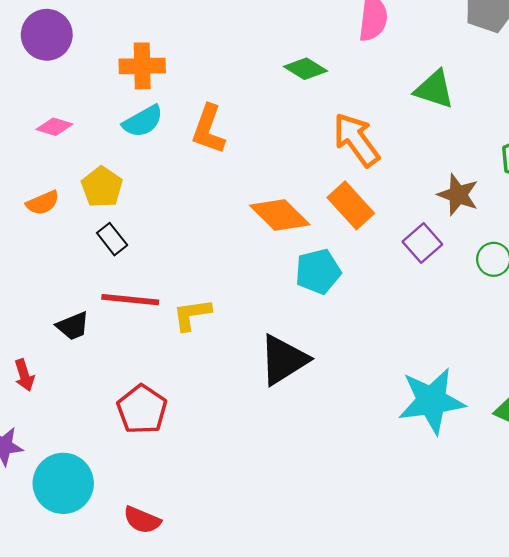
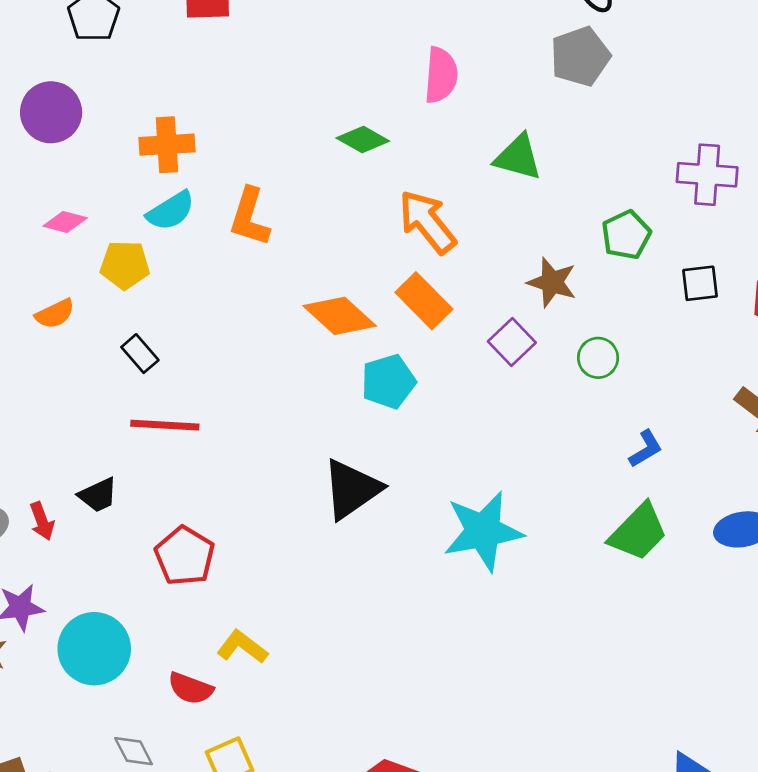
yellow pentagon: (102, 187) -> (125, 265), moved, turned -30
yellow L-shape: (192, 315) -> (242, 647), moved, turned 48
black trapezoid: (73, 326) -> (98, 495), moved
cyan star: (432, 401) -> (483, 531), moved

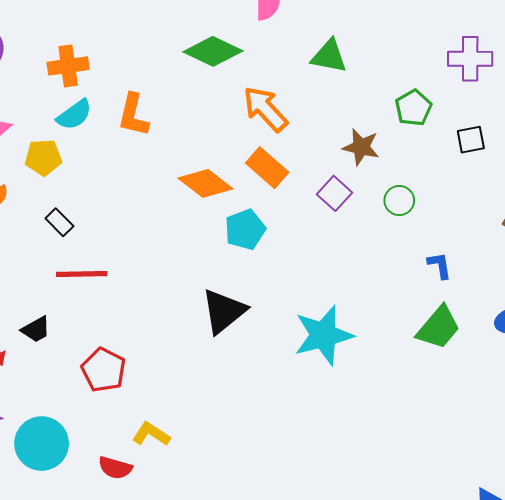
green diamond: (363, 139) -> (213, 51), size x1.5
blue L-shape: (646, 449) -> (440, 265), turned -64

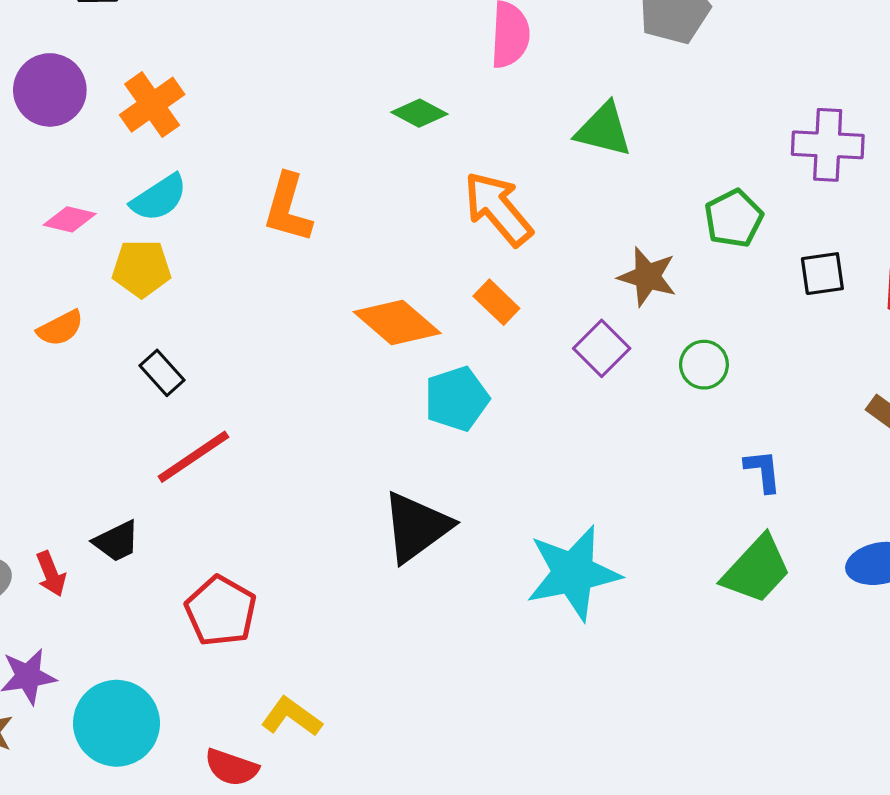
green diamond: (213, 51) -> (419, 113), size x0.6
orange cross: (68, 66) -> (152, 105), moved, turned -30
cyan semicircle: (74, 115) -> (159, 198), moved
orange rectangle: (267, 168) -> (496, 302), size x0.7
red line: (82, 274) -> (193, 457), turned -36

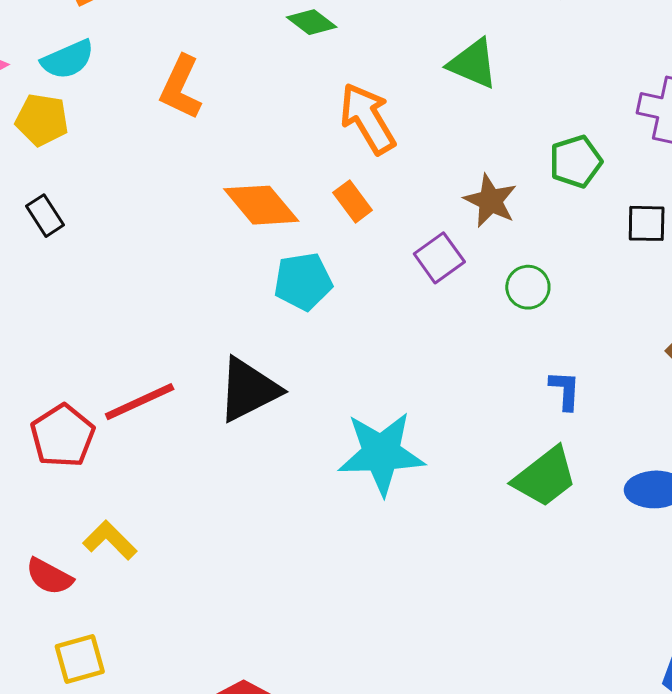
red line: (193, 457) -> (140, 402), moved

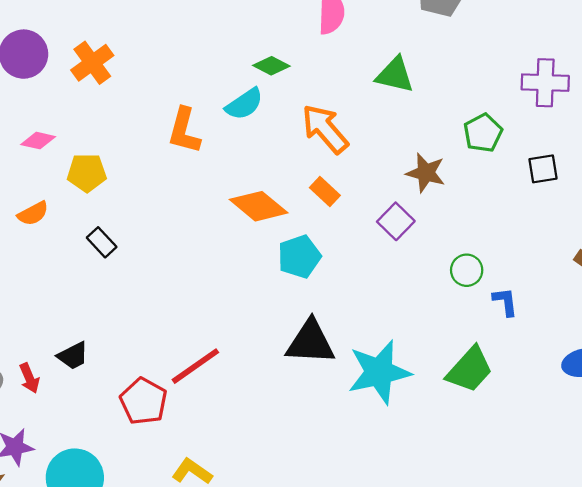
cyan semicircle: (68, 59) -> (244, 104), moved
green circle: (528, 287) -> (467, 270), moved
black triangle: (249, 390) -> (310, 342), moved, turned 40
green trapezoid: (545, 477) -> (470, 370), moved

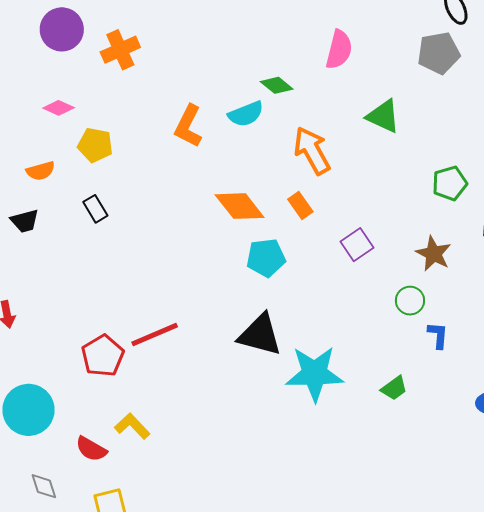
brown star: (426, 173) -> (434, 254), moved
black trapezoid: (73, 356) -> (25, 221), moved
green trapezoid: (470, 370) -> (394, 388), size x0.6

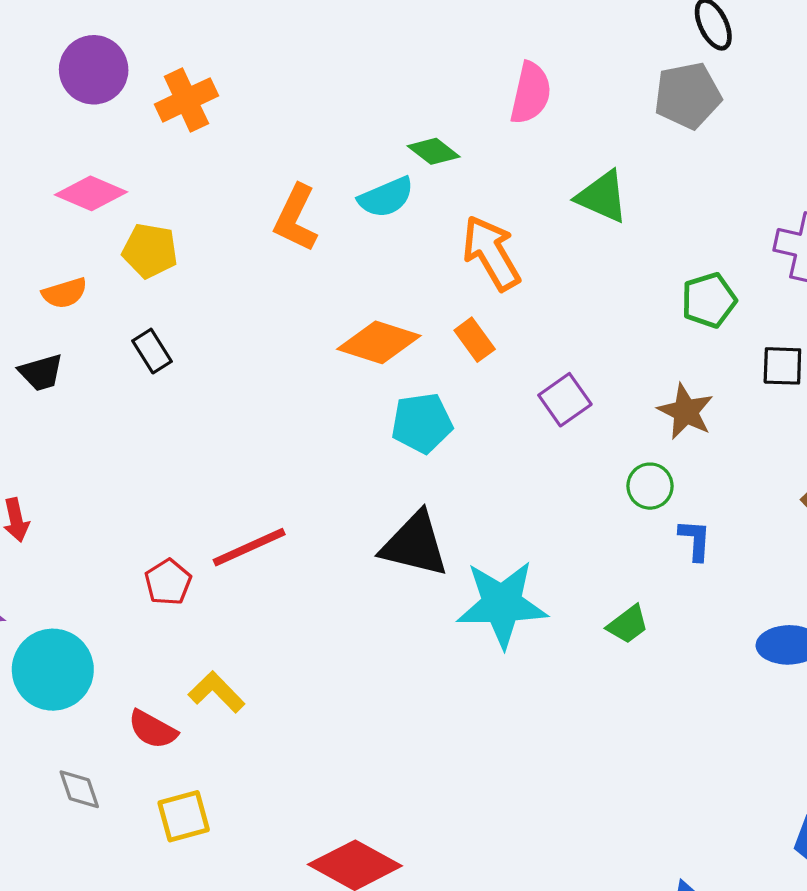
pink diamond: (59, 108) -> (91, 193), size x1.4
orange diamond: (240, 206) -> (379, 342), turned -33
red pentagon: (103, 356) -> (168, 582), size x0.7

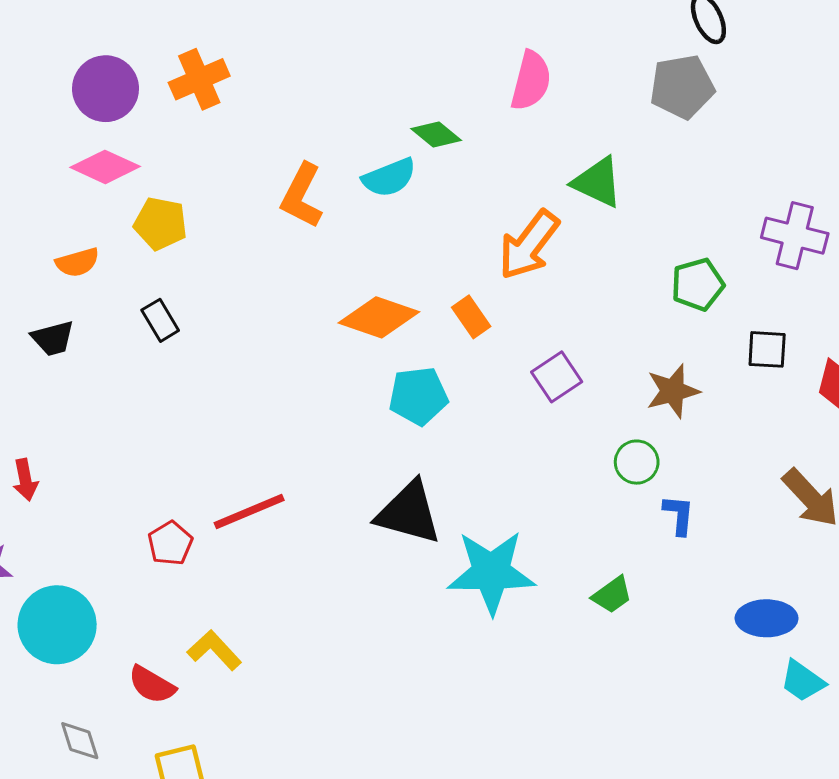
purple circle: (94, 70) -> (105, 89), moved
orange arrow: (491, 253) -> (529, 245), moved, turned -114
brown star: (686, 411) -> (673, 391), turned 30

